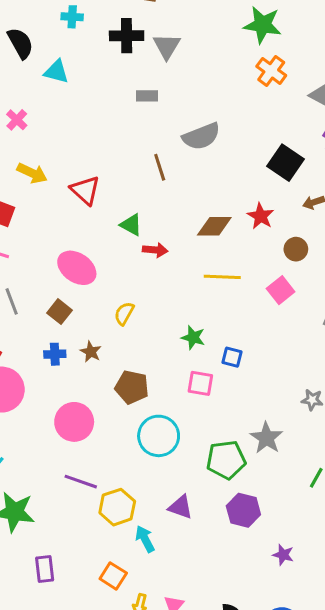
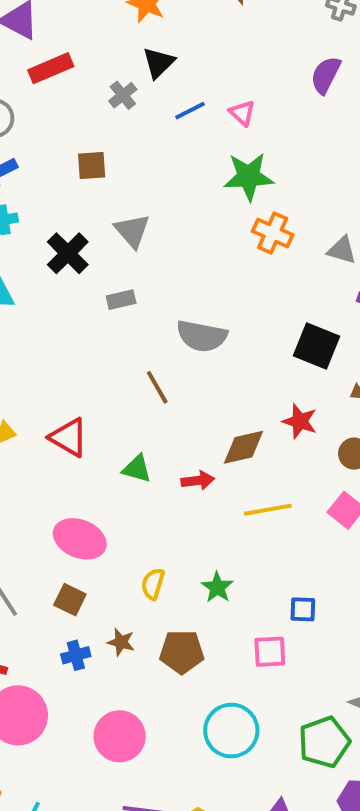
black cross: (127, 36) -> (68, 253), moved, turned -32
gray semicircle: (201, 136) -> (202, 336), turned 45
red arrow: (155, 250) -> (198, 481), moved
green star: (193, 338) -> (217, 587), moved, turned 30
brown pentagon: (132, 387) -> (182, 652), moved

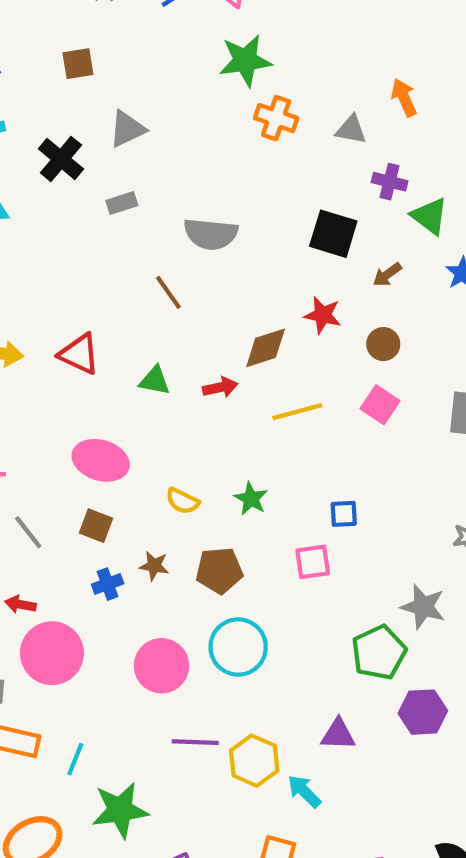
gray triangle: (132, 231) -> (127, 129), turned 51
yellow semicircle: (153, 584) -> (182, 501), turned -76
cyan circle: (231, 731) -> (238, 647), moved

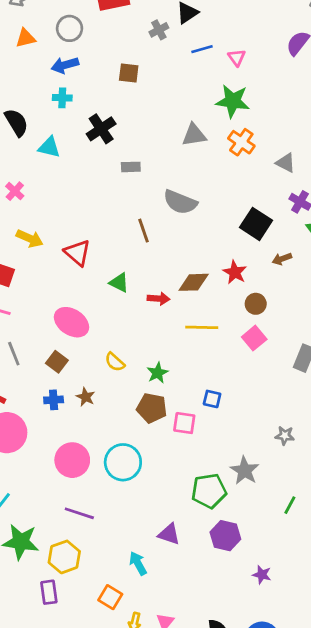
gray triangle: (127, 129) -> (194, 135), moved
brown circle: (383, 344) -> (256, 304), moved
brown pentagon: (219, 570) -> (152, 408), moved
yellow hexagon: (254, 761) -> (64, 557), moved

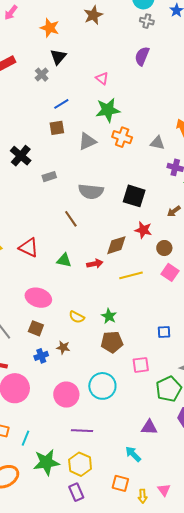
blue line: (202, 49) -> (61, 104), moved
brown square: (129, 73) -> (57, 128), moved
black square: (256, 224) -> (134, 196), moved
blue square: (212, 399) -> (164, 332), moved
pink square: (184, 423) -> (141, 365), moved

